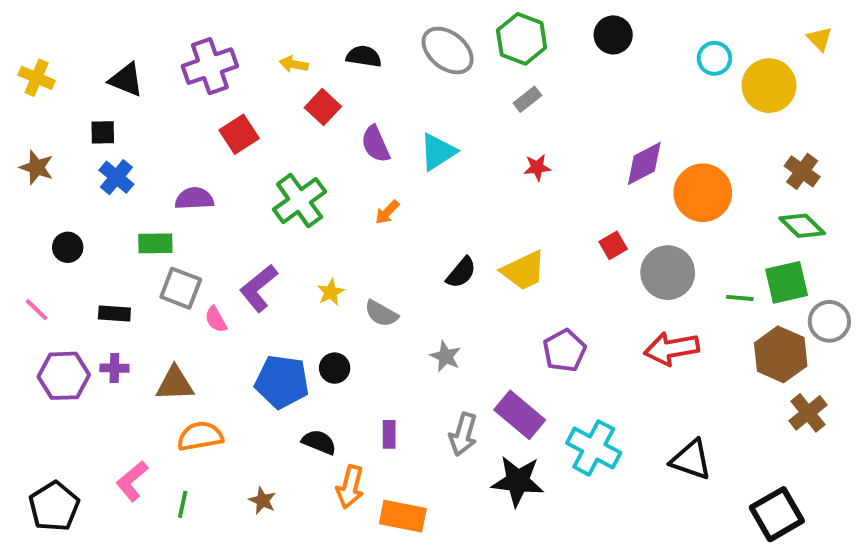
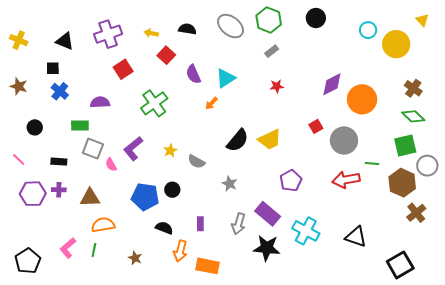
orange arrow: (387, 212) -> (211, 103), moved
black semicircle: (461, 273) -> (238, 140), size x1.4
green line: (740, 298) -> (372, 164), moved
green line: (183, 504) -> (94, 250), moved

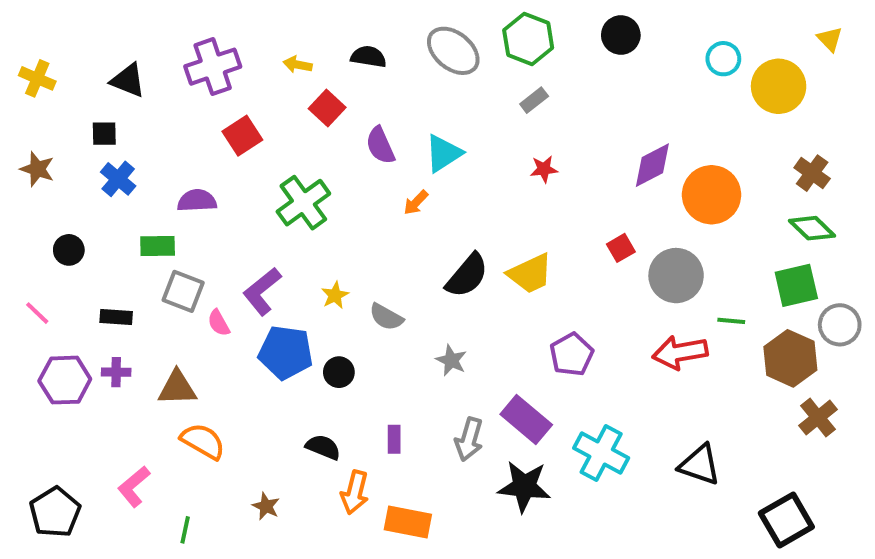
blue pentagon: (145, 197) -> (286, 352), moved
orange semicircle: (103, 225) -> (203, 441), turned 40
green line: (94, 250) -> (185, 530), moved

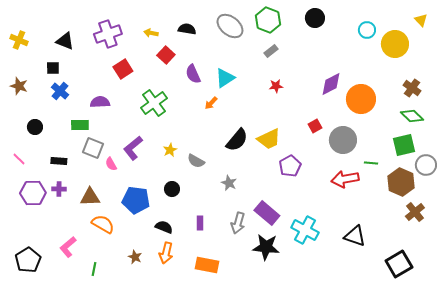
blue pentagon: (286, 352) -> (136, 200), moved
purple pentagon: (572, 354) -> (290, 166), moved
orange arrow: (355, 492) -> (166, 253), moved

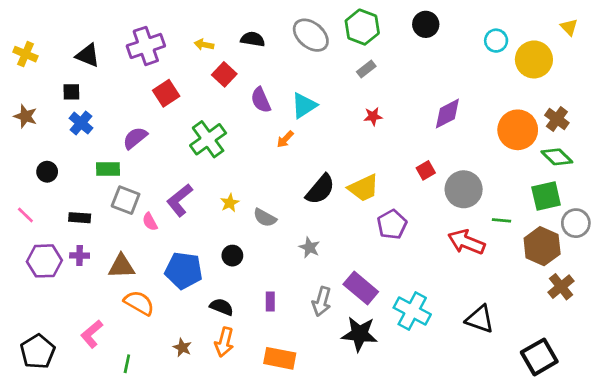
orange circle: (361, 99) -> (518, 130), moved
purple semicircle: (100, 102) -> (135, 138), turned -36
red arrow: (345, 179) -> (466, 242), turned 32

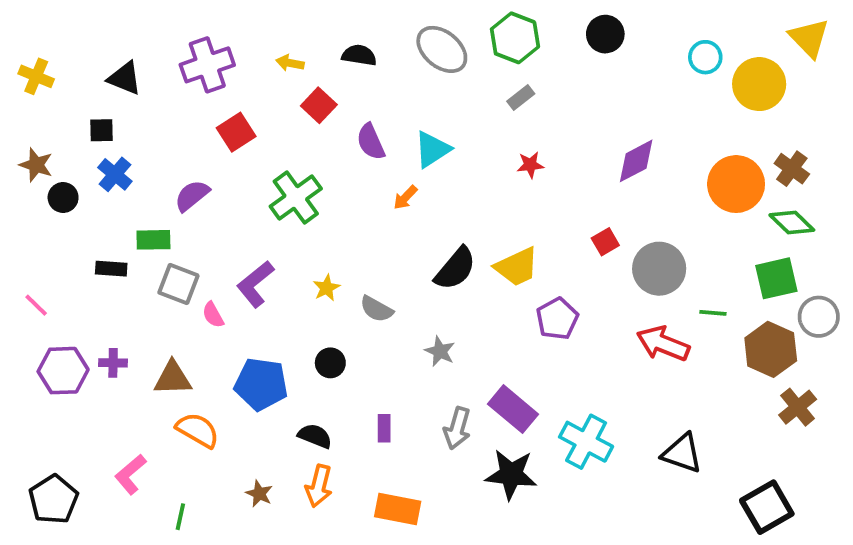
yellow triangle: (569, 27) -> (809, 38), size x1.6
black circle: (47, 172) -> (63, 198), moved
black rectangle: (80, 218) -> (111, 269), moved

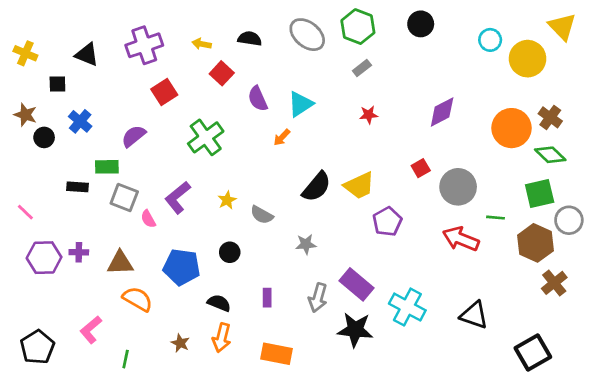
black square: (102, 130) -> (57, 84), moved
gray star: (440, 351) -> (306, 244), turned -30

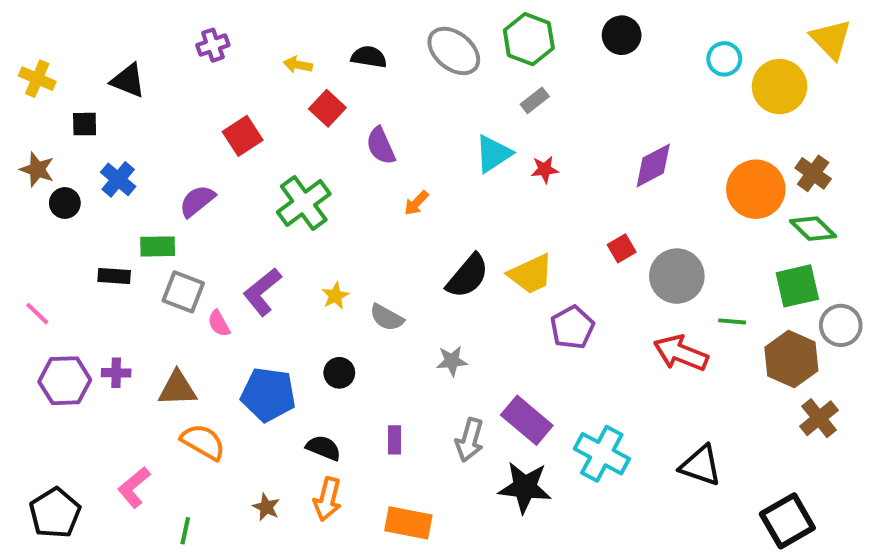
purple cross: (144, 45) -> (213, 45), moved, size x0.6
cyan triangle: (300, 104) -> (493, 154), moved

